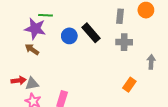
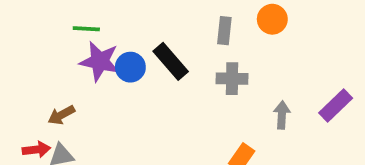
purple star: (35, 29) -> (100, 61), moved
brown arrow: (32, 49) -> (61, 115), moved, turned -64

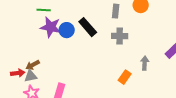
brown arrow: (61, 115) -> (33, 65), moved
gray arrow: (282, 115) -> (145, 63), moved

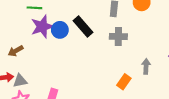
purple star: (51, 27) -> (42, 27), turned -30
brown arrow: (33, 65) -> (16, 51), moved

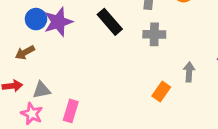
blue circle: (60, 30) -> (36, 19), moved
gray triangle: (20, 81) -> (42, 90), moved

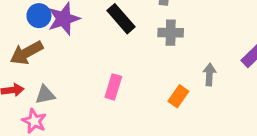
brown arrow: (25, 52) -> (27, 53), size x1.5
pink rectangle: (71, 111) -> (113, 87), moved

